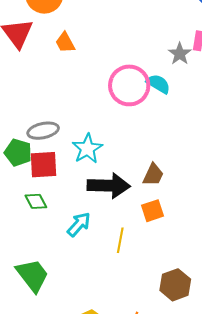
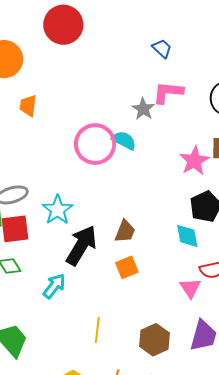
orange trapezoid: (65, 43) -> (28, 106), turned 40
black arrow: (109, 186) -> (81, 245), turned -57
yellow line: (120, 240) -> (97, 330), moved

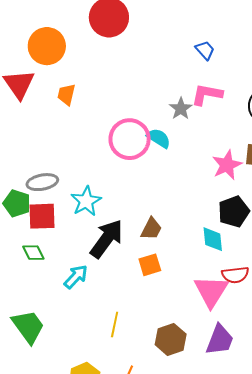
pink triangle: (190, 288) -> (211, 291), size x1.6

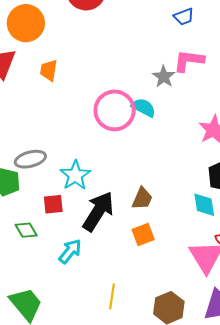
blue trapezoid: (205, 50) -> (184, 17), turned 115
red square: (42, 216) -> (53, 204), moved, size x0.7

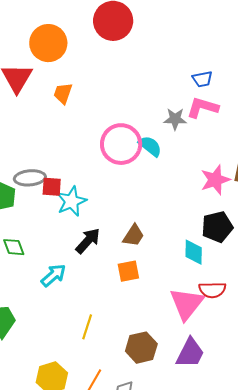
blue trapezoid: (184, 17) -> (202, 79), moved
gray star: (164, 77) -> (175, 119), turned 30
red square: (53, 204) -> (52, 187), moved
black arrow: (98, 211) -> (88, 241), size x0.7

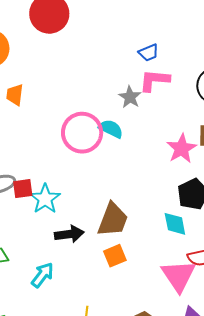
gray star: (175, 119) -> (130, 97), turned -30
brown trapezoid: (133, 236) -> (113, 220), size x1.5
black arrow: (88, 241) -> (69, 234), turned 52

